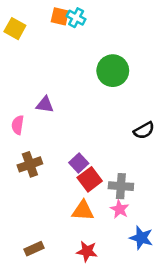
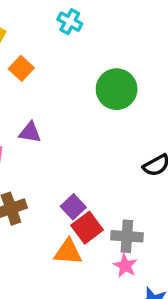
orange square: (60, 16) -> (21, 68), moved, turned 30
orange triangle: (83, 211) -> (68, 252), moved

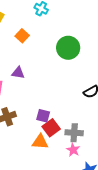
orange square: (21, 68) -> (22, 36), moved
purple square: (73, 207) -> (43, 116), turned -32

